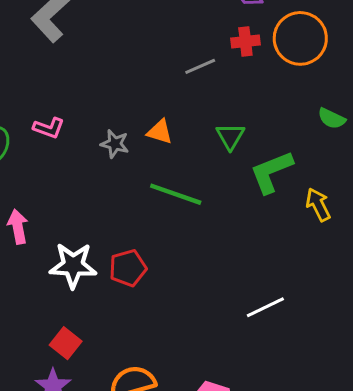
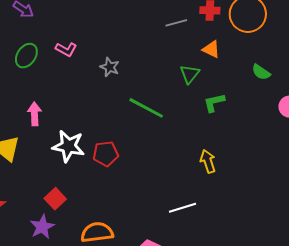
orange triangle: (160, 132) -> (211, 49), moved
green L-shape: (271, 172) -> (214, 103), size x0.7
yellow arrow: (318, 205) -> (208, 161), moved
white line: (265, 307) -> (183, 208), moved

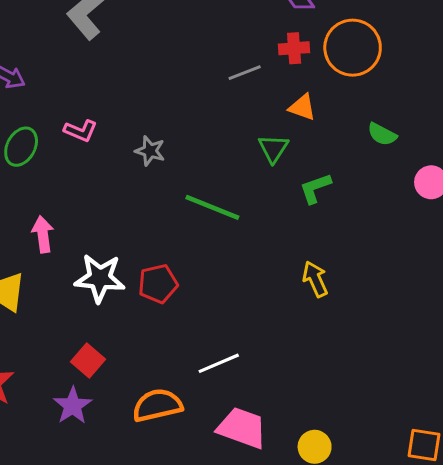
white line: (183, 208) -> (219, 363), moved

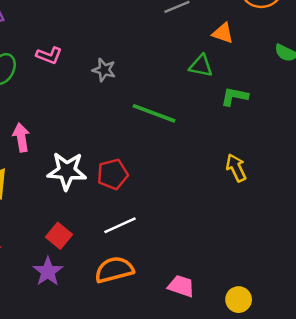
green triangle: (273, 148) -> (201, 66), turned -50
green L-shape: (315, 188) -> (234, 96), turned 32
white line: (219, 363) -> (120, 225), moved
pink trapezoid: (242, 428) -> (181, 286), size x0.7

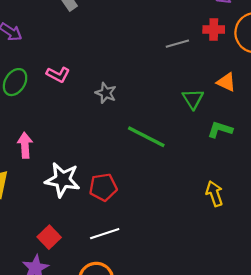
orange triangle: (223, 33) -> (226, 82), moved
green triangle: (201, 66) -> (193, 99), turned 40

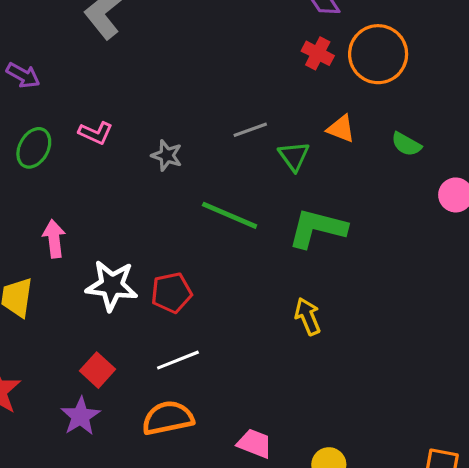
red cross: (214, 30) -> (318, 53), turned 30
gray line: (177, 44) -> (250, 130), moved
green L-shape: (220, 130) -> (317, 228), moved, size x1.6
yellow arrow: (214, 194) -> (308, 316), moved

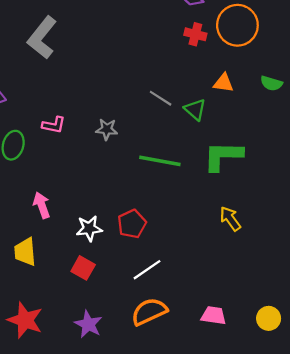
gray line: (250, 130) -> (161, 98), turned 65
white star: (112, 286) -> (89, 228), size x0.7
red square: (98, 370) -> (83, 268), moved

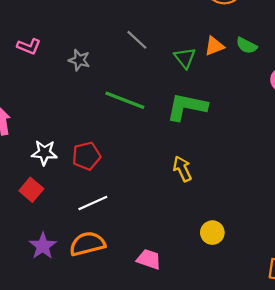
orange triangle: (224, 83) -> (214, 46), moved, turned -40
green triangle: (195, 109) -> (185, 58), moved
yellow circle: (269, 318) -> (212, 233), moved
purple star: (88, 324) -> (43, 246), moved

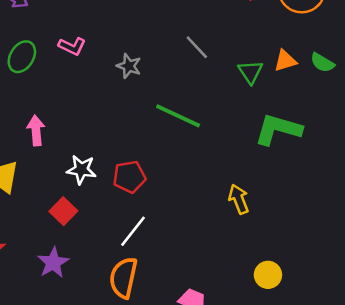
green L-shape: (187, 107) -> (278, 129), moved
white line: (93, 203) -> (133, 231), turned -32
orange semicircle: (87, 244) -> (123, 278), turned -68
purple star: (43, 246) -> (53, 263), moved

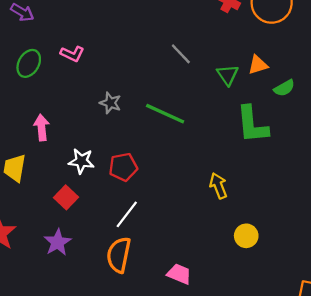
green semicircle: (322, 63) -> (284, 88), moved, turned -60
gray star: (129, 66) -> (110, 103), moved
green L-shape: (278, 129) -> (252, 125), turned -111
yellow circle: (268, 275) -> (246, 236), moved

